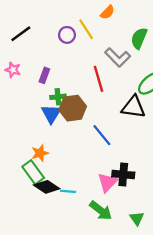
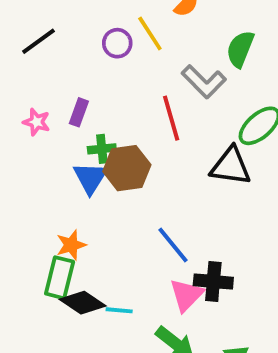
pink star: (13, 70) -> (37, 122), moved
blue line: (102, 135) -> (173, 245), moved
green rectangle: (33, 172) -> (60, 278), turned 50

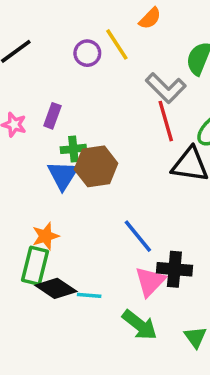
red line: (171, 118) -> (166, 121), moved

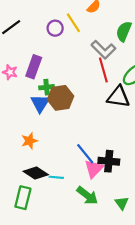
purple rectangle: (52, 116) -> (34, 67), size x1.5
blue line: (138, 236) -> (85, 154), moved
green rectangle: (35, 266) -> (23, 198), moved

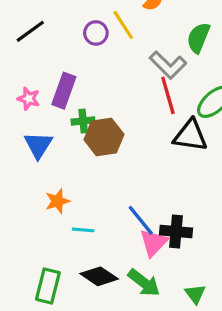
blue triangle: (40, 103) -> (38, 145), moved
black diamond: (36, 173) -> (99, 276), moved
cyan line: (56, 177) -> (83, 230), moved

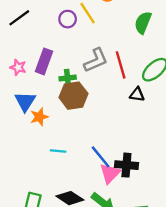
gray L-shape: (168, 65) -> (96, 60), moved, turned -68
green cross: (83, 121) -> (68, 78), moved
black triangle: (190, 135) -> (137, 94), size x0.6
orange star: (57, 201) -> (39, 117), moved
cyan line: (83, 230) -> (58, 151), moved

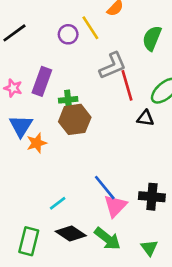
gray L-shape: (96, 60) -> (113, 66), moved
cyan line: (58, 151) -> (58, 203), moved, turned -42
black cross: (126, 165) -> (152, 197), moved

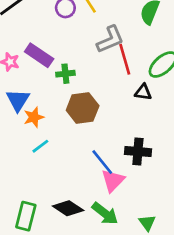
purple rectangle: (42, 81) -> (39, 55), turned -76
brown hexagon: (75, 119) -> (83, 108), moved
black cross: (152, 197) -> (138, 152), moved
cyan line: (58, 203) -> (40, 146), moved

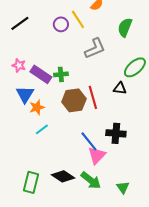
purple rectangle: (39, 55) -> (41, 74), moved
red line: (125, 59) -> (93, 97), moved

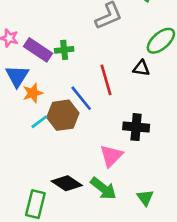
brown hexagon: (74, 100) -> (63, 115), moved
blue line: (89, 141) -> (81, 98), moved
green rectangle: (31, 182) -> (35, 204), moved

